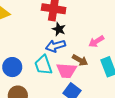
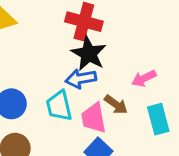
black star: (59, 29) -> (89, 54), size x1.6
pink trapezoid: (66, 70) -> (94, 118), turned 70

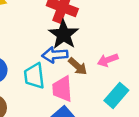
brown arrow: (116, 105) -> (78, 66), moved
cyan rectangle: (158, 119) -> (116, 95), turned 50

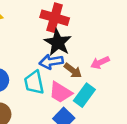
pink trapezoid: (62, 89) -> (61, 92), turned -50
cyan rectangle: (116, 95) -> (84, 95), moved

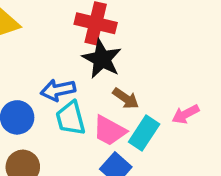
blue arrow: (51, 62) -> (58, 90), moved
pink arrow: (100, 63) -> (186, 114), moved

